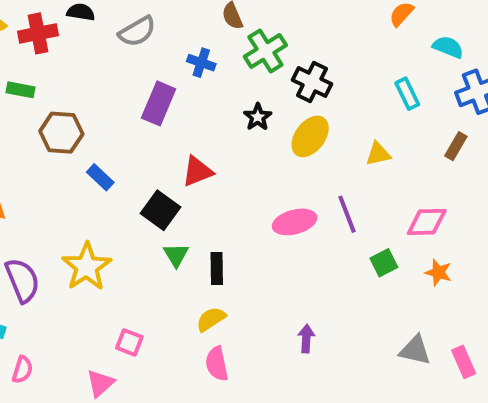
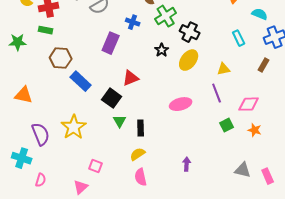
green rectangle: (21, 90) -> (46, 30), moved
blue rectangle: (100, 177) -> (81, 81), size x1.5
purple line: (347, 214) -> (217, 93), moved

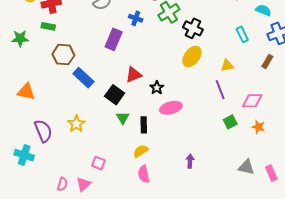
black star: (162, 50) -> (157, 88), moved
pink ellipse: (181, 104) -> (171, 108), moved
yellow star: (74, 127) -> (76, 124), size x0.7
pink semicircle: (41, 180) -> (62, 184), moved

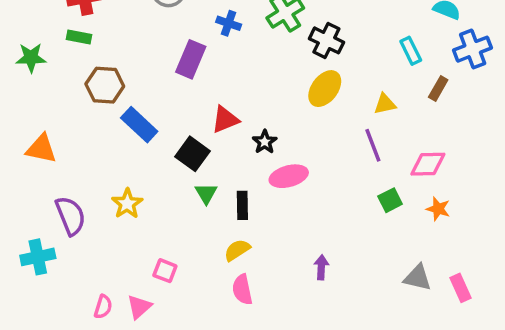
brown rectangle: (267, 62) -> (438, 89), moved
cyan cross: (24, 155) -> (38, 257), turned -30

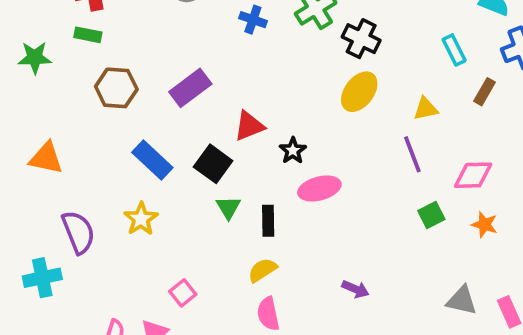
purple rectangle: (191, 59) -> (190, 88), moved, turned 30
blue rectangle: (139, 125) -> (152, 160), moved
purple arrow: (321, 267) -> (355, 289), turned 110
pink square: (165, 271) -> (183, 293), turned 30

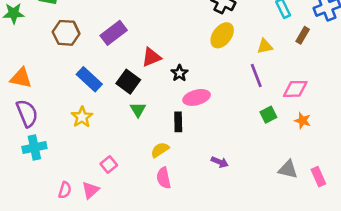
black rectangle: (268, 221) -> (178, 122), moved
purple semicircle: (78, 232) -> (27, 113), moved
cyan cross: (42, 278) -> (34, 147), moved

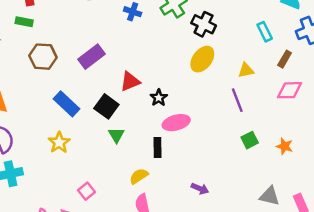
pink diamond: (295, 89) -> (290, 90), moved

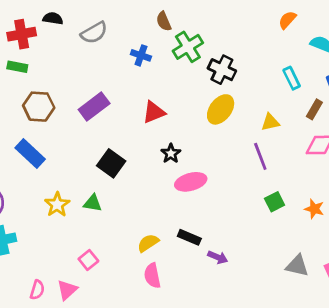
red triangle: (130, 81) -> (154, 112), moved
blue rectangle: (67, 104) -> (30, 153), moved
green triangle: (116, 135) -> (93, 203), moved, turned -49
black rectangle: (157, 148) -> (189, 237), moved, turned -66

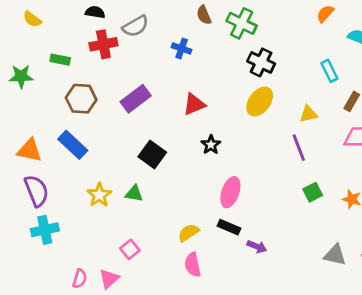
red cross: (22, 34) -> (103, 44), moved
green cross: (188, 47) -> (242, 23), moved, turned -32
pink ellipse: (191, 182) -> (230, 192), moved, turned -56

